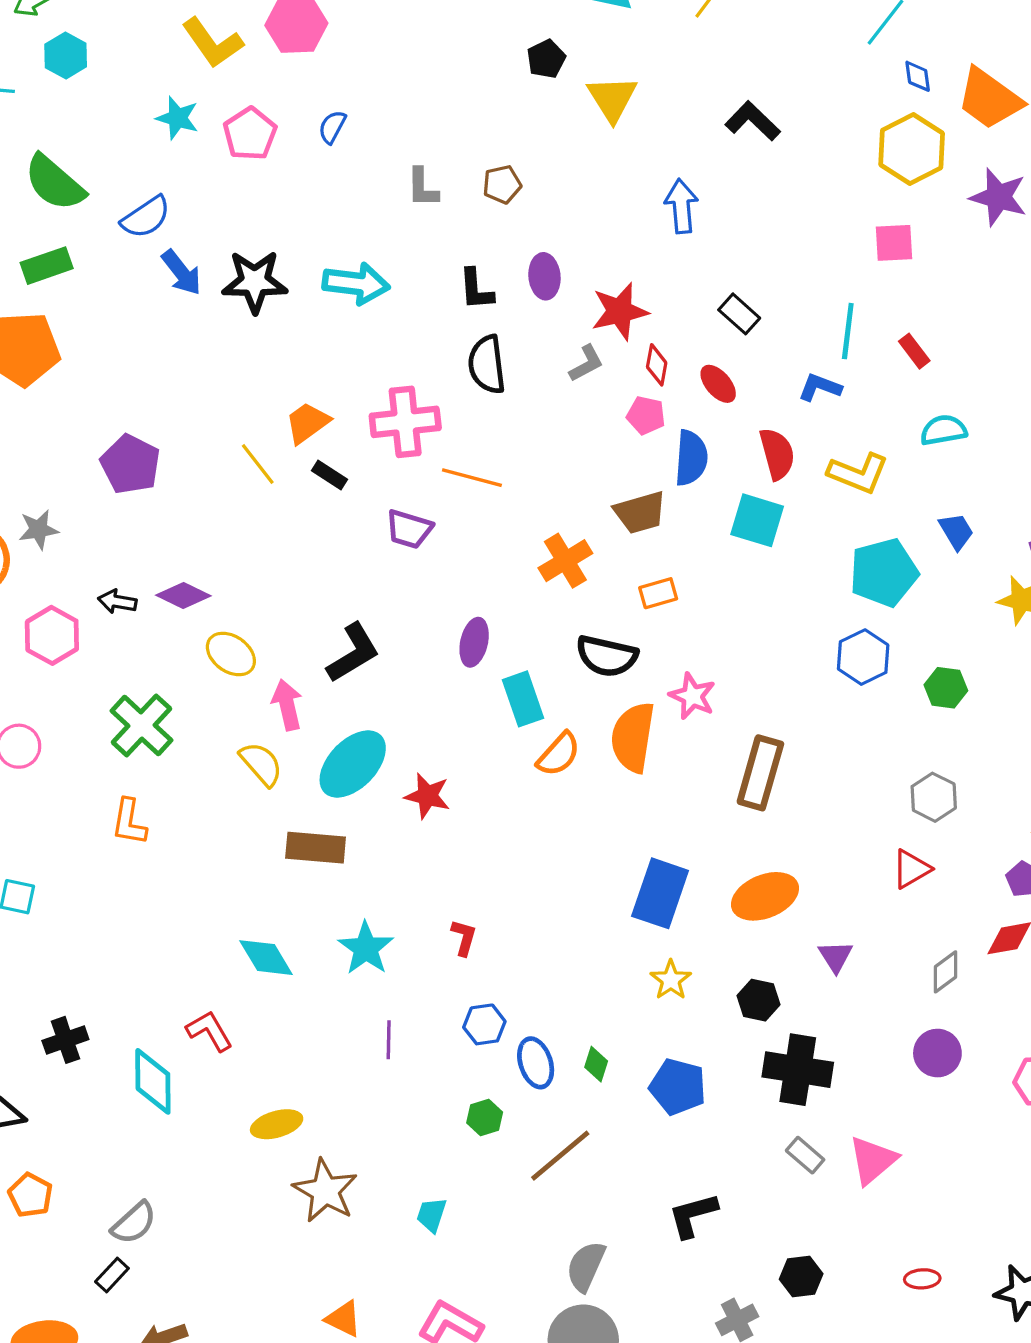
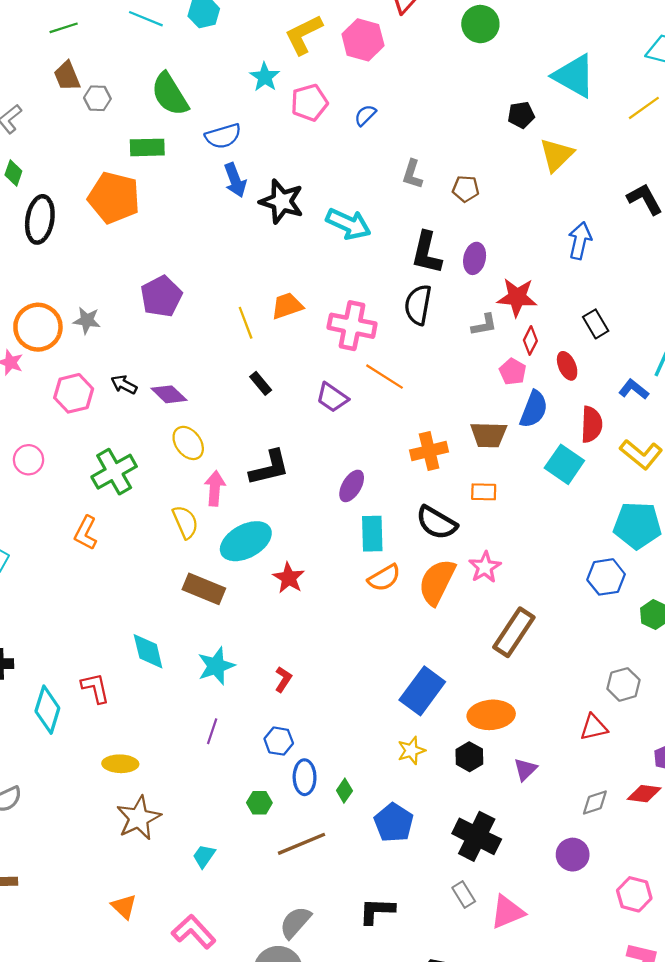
yellow L-shape: (212, 43) -> (304, 35), turned 81
black L-shape: (476, 289) -> (427, 253), size x1.4
black rectangle: (330, 475) -> (261, 383), moved
black hexagon: (759, 1000) -> (469, 757), moved

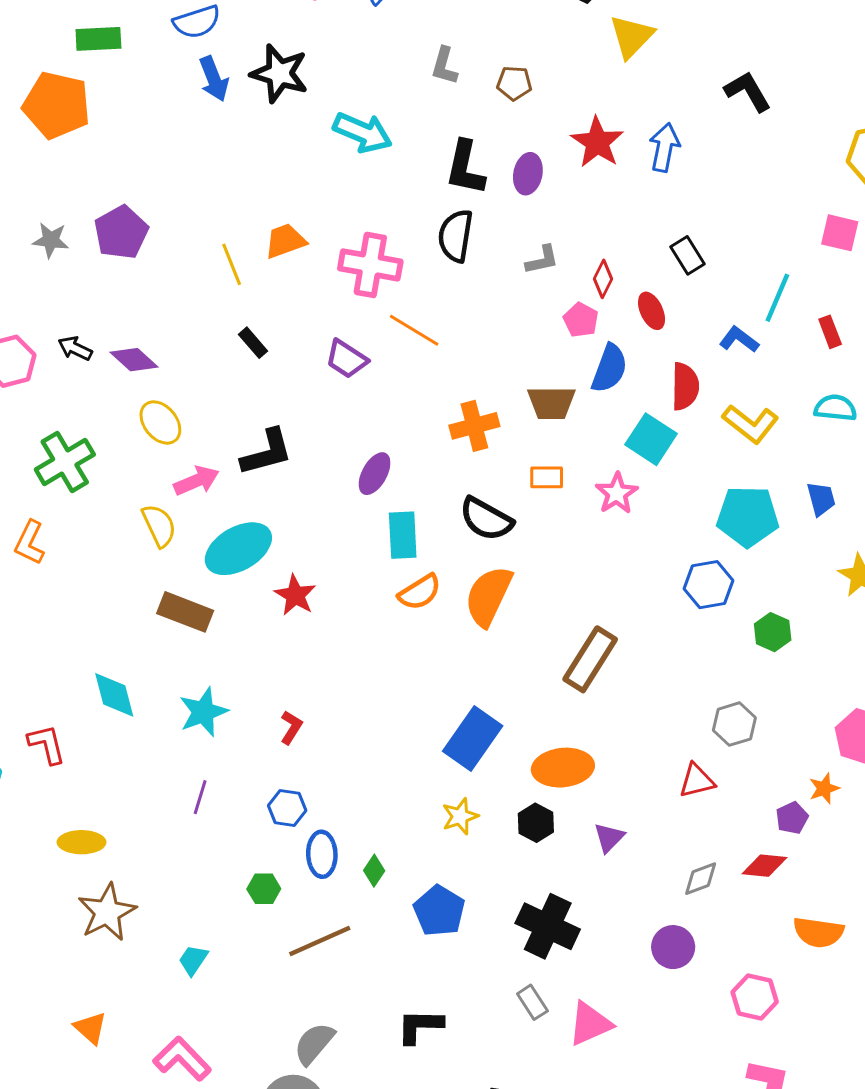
black star: (282, 201) -> (279, 73), moved
red star: (517, 297) -> (597, 142), moved, turned 30
gray star: (87, 320) -> (51, 240), moved
pink arrow: (215, 488) -> (196, 481), turned 64
pink star: (485, 567) -> (617, 493), moved

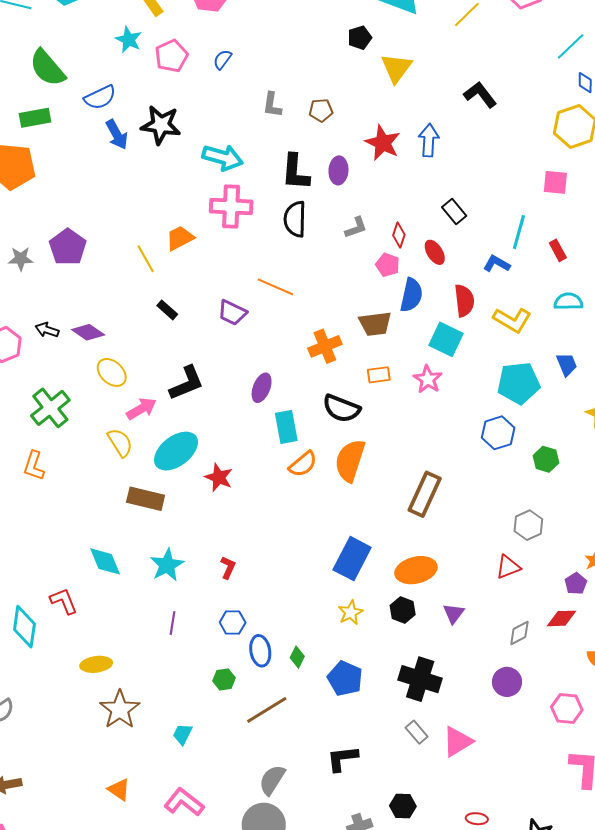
pink cross: (370, 265) -> (231, 207), moved

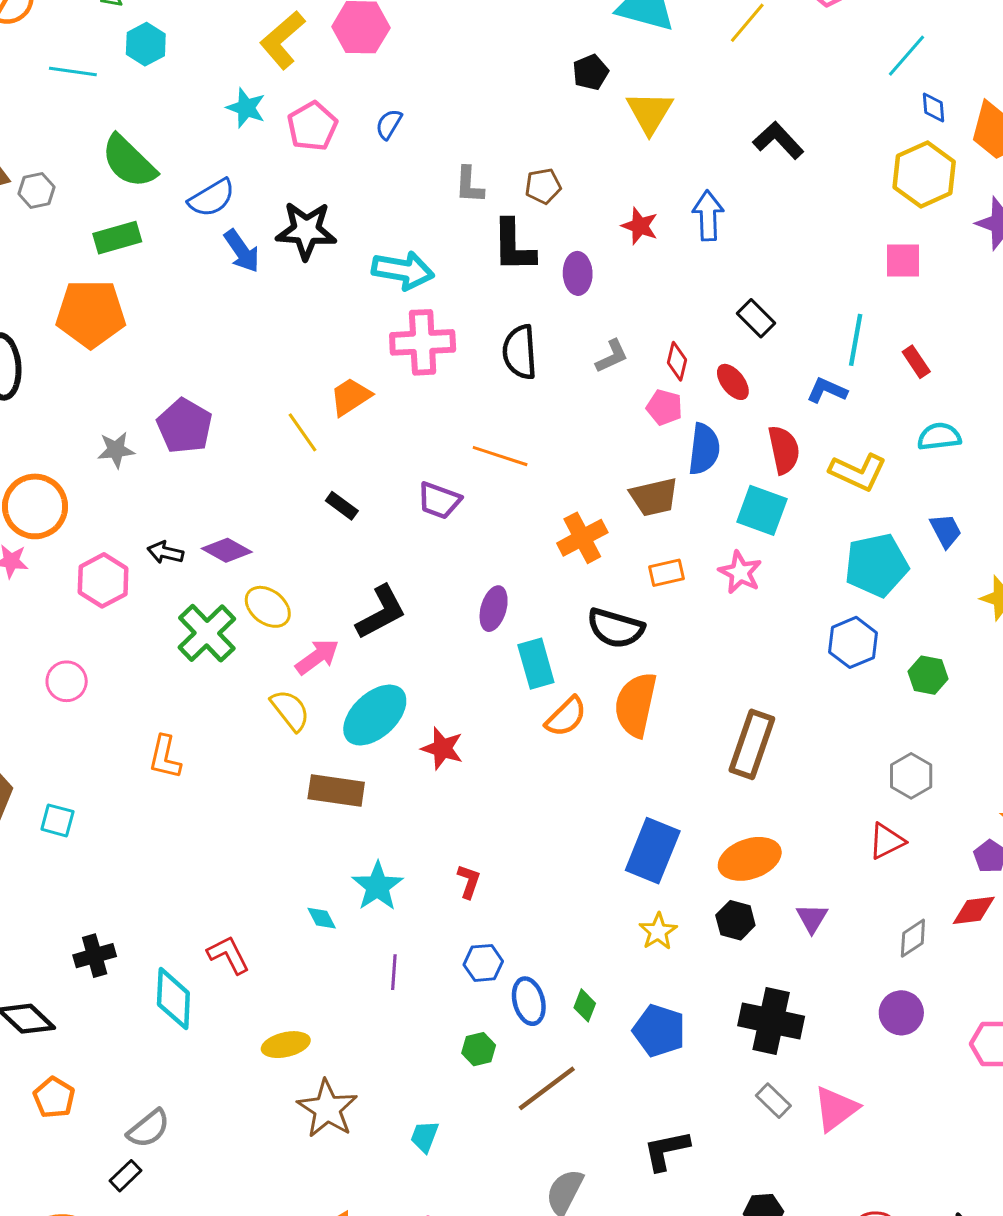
red star: (383, 143) -> (640, 226), size x0.7
black L-shape: (295, 172) -> (514, 246), moved
green cross: (50, 408) -> (207, 633), moved
cyan diamond: (105, 561) -> (322, 918), moved, size x0.6

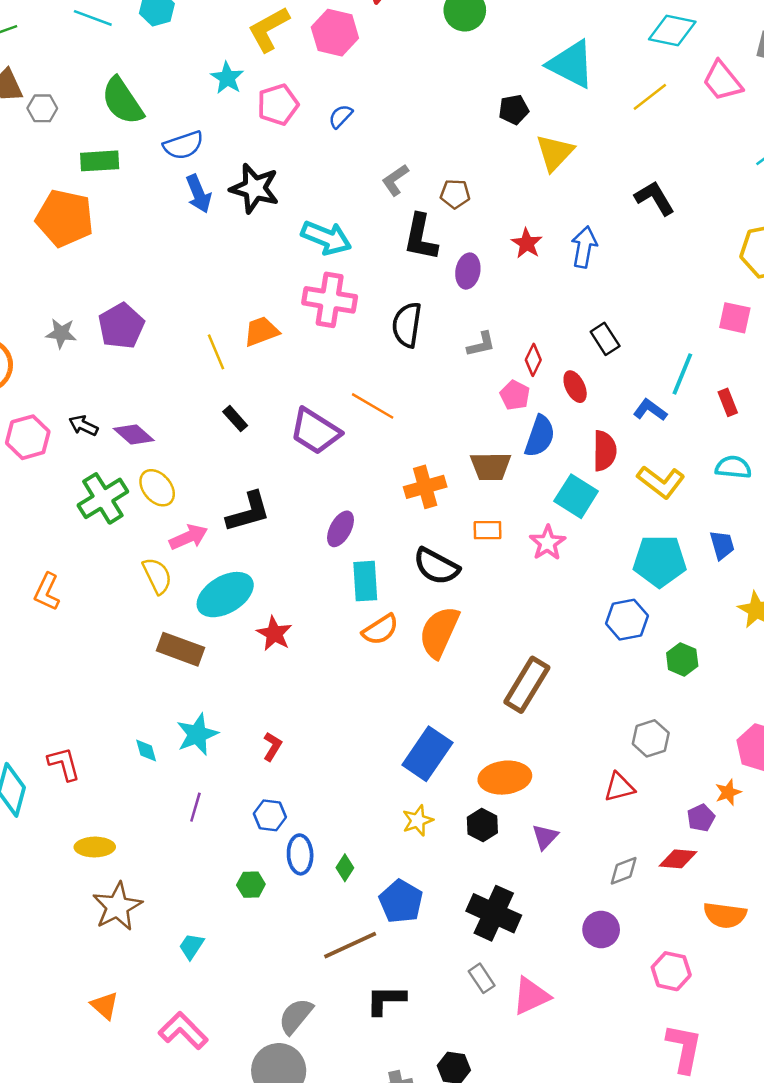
gray L-shape: (469, 185) -> (395, 180), turned 40
purple trapezoid: (439, 500) -> (315, 431), size x1.4
brown line: (547, 1088) -> (350, 945), moved

